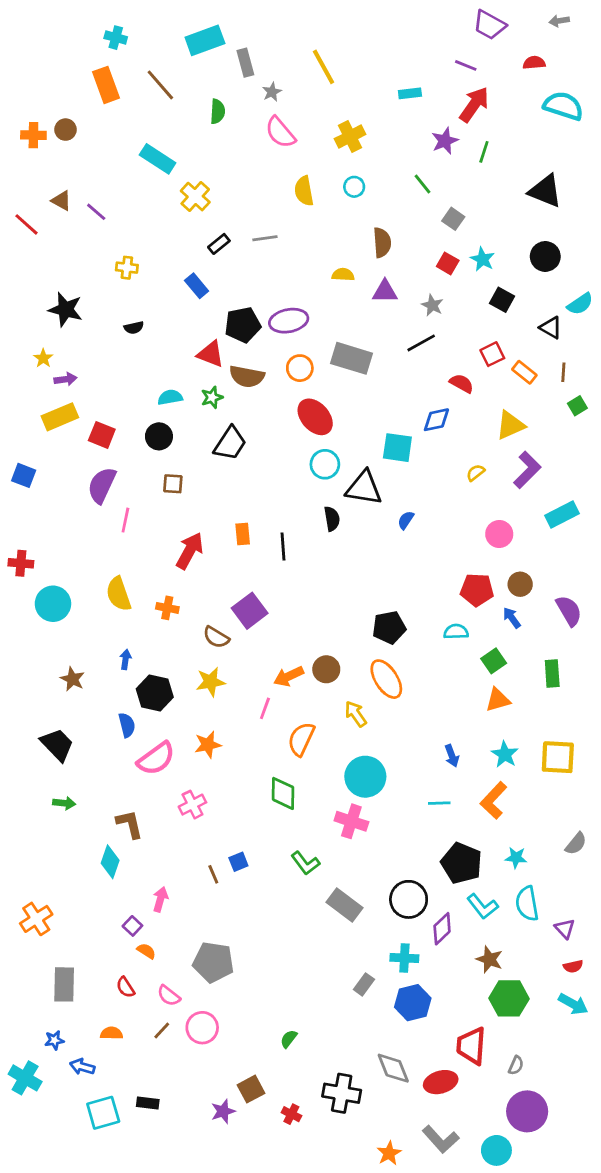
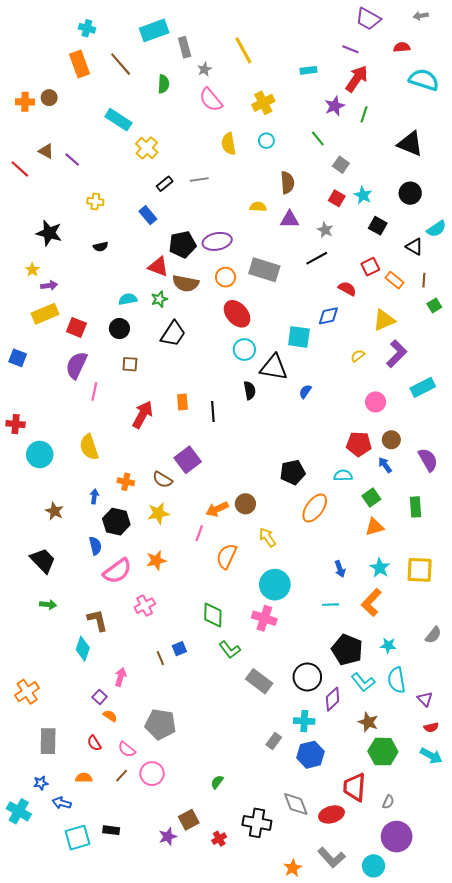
orange cross: (167, 608) -> (126, 482), moved
orange ellipse: (386, 679) -> (315, 508), moved, turned 68
green diamond: (283, 793) -> (213, 615), moved
red cross: (291, 1114) -> (219, 839), turned 32

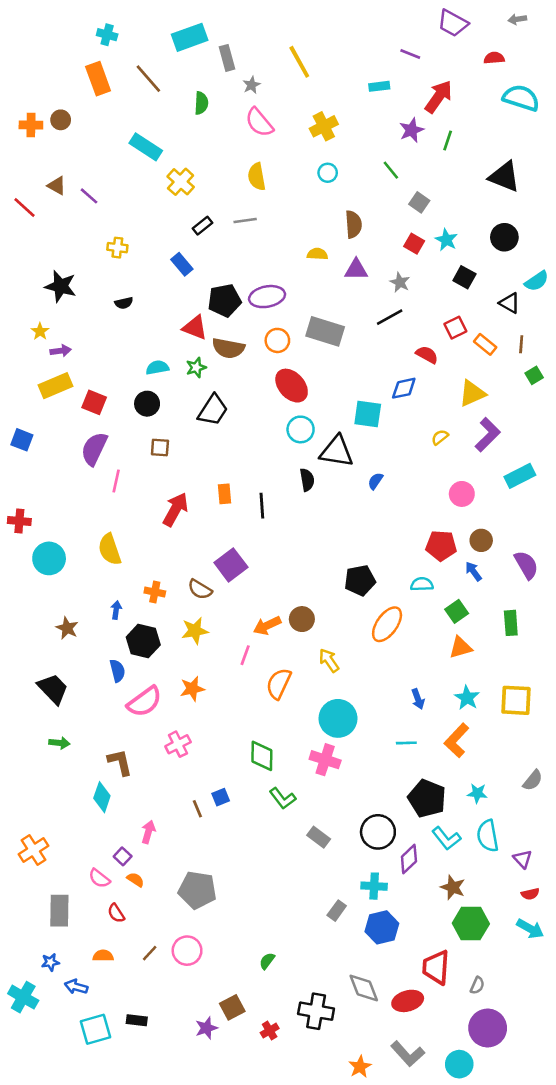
purple line: (350, 49) -> (410, 54), moved
yellow semicircle: (229, 144) -> (257, 177), moved
gray rectangle: (259, 681) -> (319, 837), size x0.7
pink semicircle: (127, 749) -> (99, 878), moved

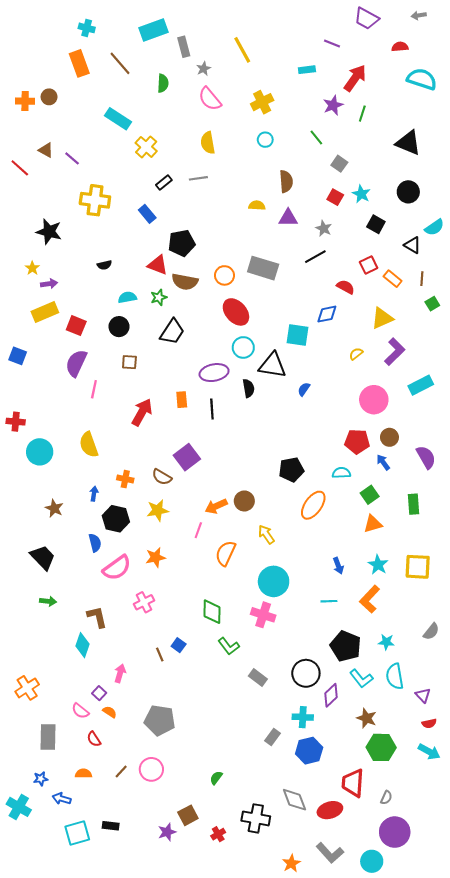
yellow cross: (117, 248) -> (95, 200), size x1.8
purple ellipse: (267, 297) -> (214, 373), moved
black semicircle: (124, 303) -> (104, 265), moved
pink circle: (462, 494) -> (374, 400), size x1.4
blue square: (221, 797) -> (179, 645), turned -32

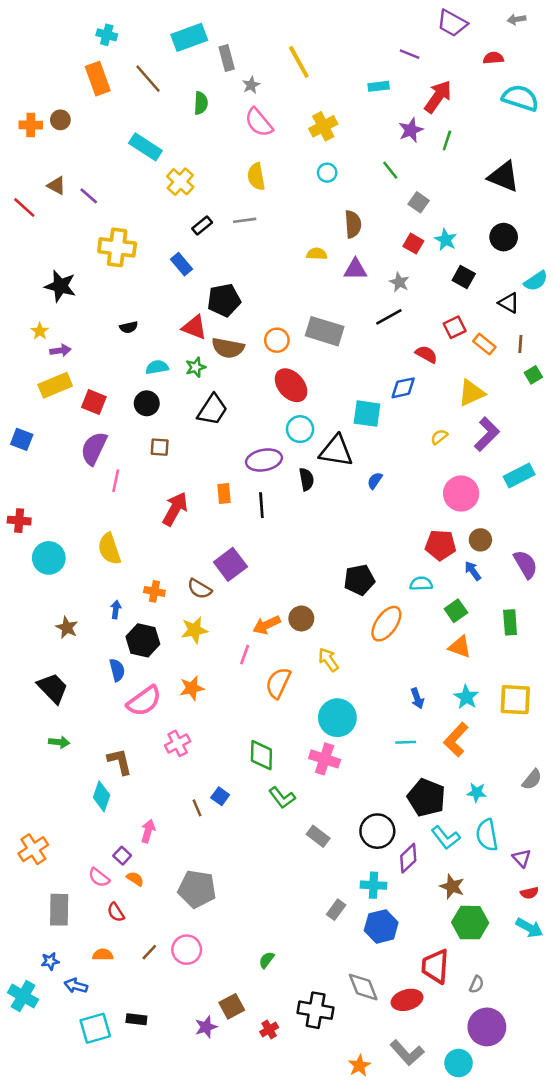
orange triangle: (373, 524) -> (460, 647), turned 36

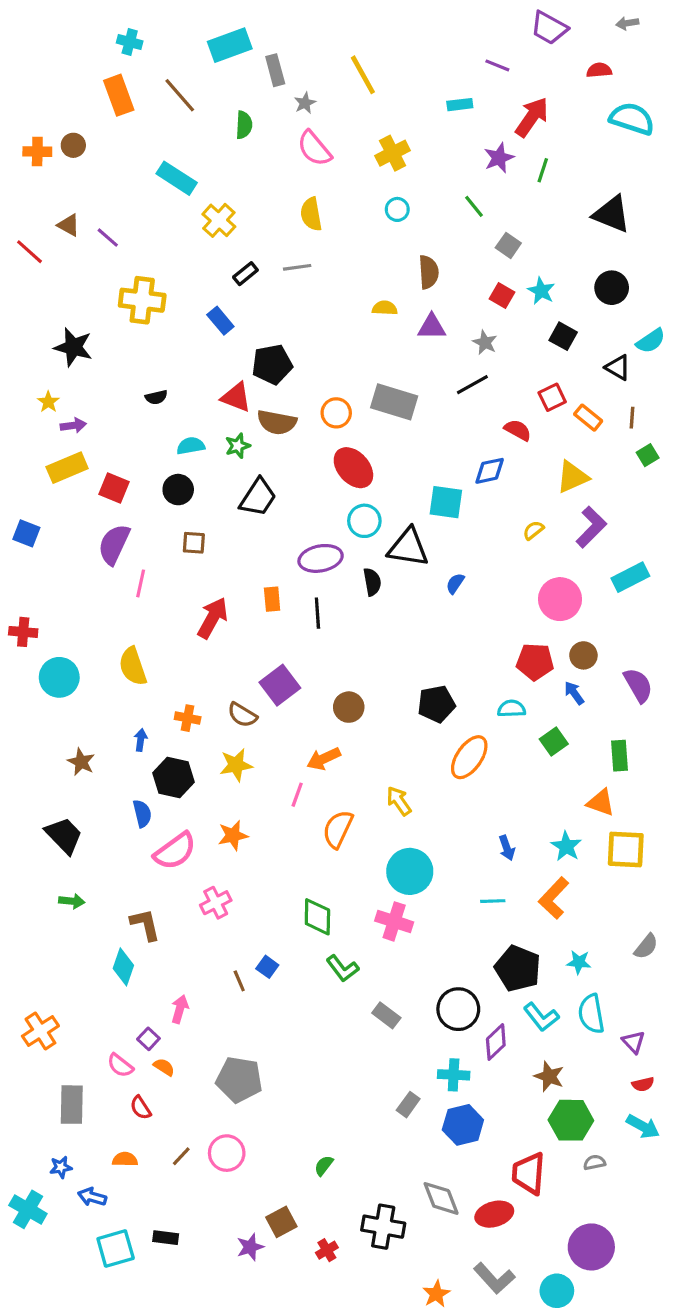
brown circle: (301, 618) -> (349, 707), moved
orange triangle: (460, 647) -> (601, 803), moved
gray semicircle: (477, 984) -> (594, 1162), moved, turned -126

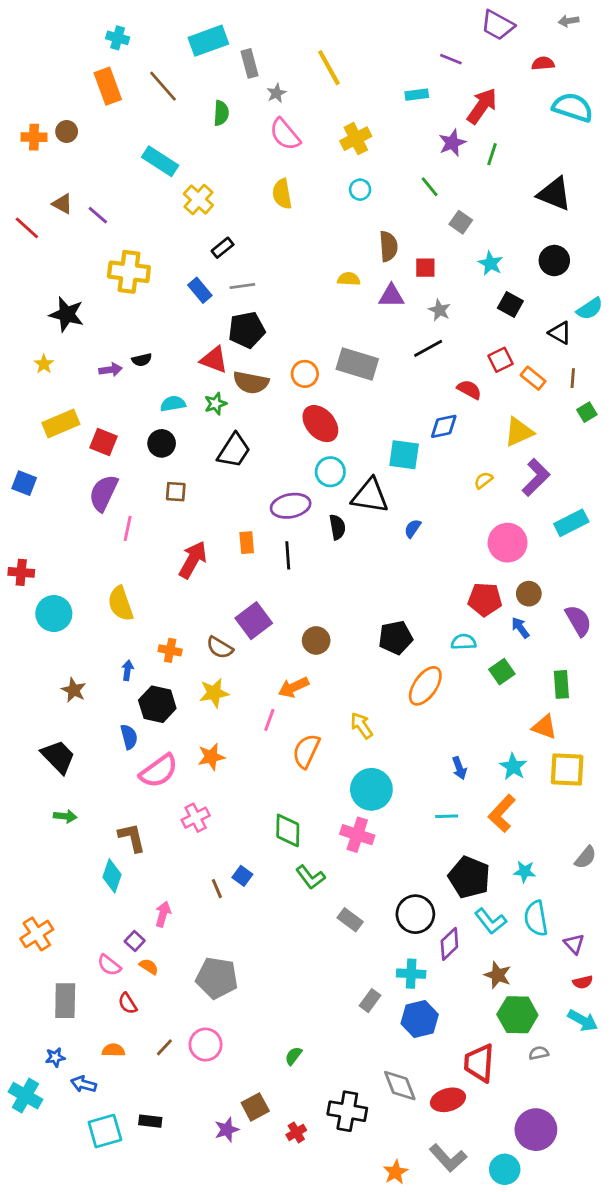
gray line: (297, 267) -> (242, 286), moved
red square: (502, 296) -> (425, 268), moved, turned -30
purple arrow: (73, 425) -> (111, 370), moved

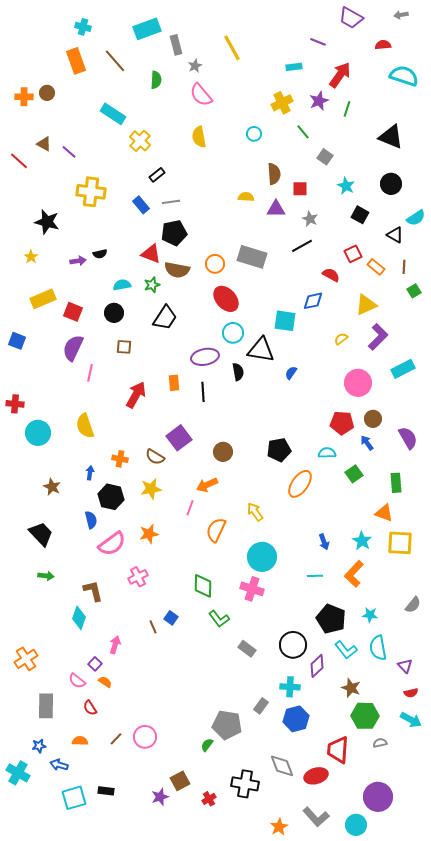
yellow cross: (356, 139) -> (282, 103), moved
gray pentagon: (217, 978) -> (227, 725), moved

